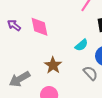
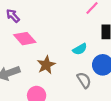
pink diamond: (39, 27) -> (25, 39), moved, turned -40

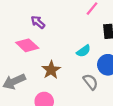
purple arrow: (13, 16) -> (38, 22), moved

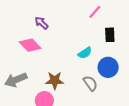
brown star: (51, 70) -> (55, 81), moved, turned 30

